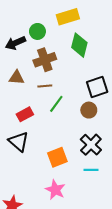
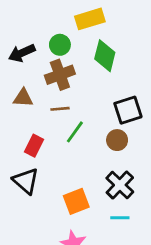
green circle: (37, 31) -> (60, 45), moved
red rectangle: (25, 114) -> (34, 146), turned -35

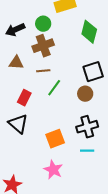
green diamond: (105, 56) -> (89, 32), moved
black cross: (120, 185) -> (87, 127), turned 30

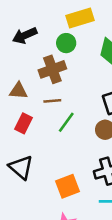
green circle: (43, 24) -> (66, 43), moved
black arrow: (15, 30) -> (25, 36), moved
red rectangle: (24, 98) -> (23, 123), moved

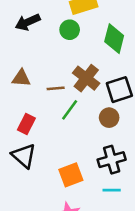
brown cross: (52, 69) -> (86, 78), moved, turned -32
red rectangle: (23, 123) -> (26, 124), moved

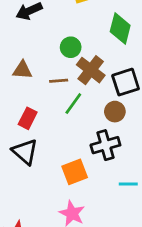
green circle: (70, 30) -> (71, 47), moved
black cross: (112, 160) -> (105, 145), moved
cyan line: (112, 190) -> (128, 184), moved

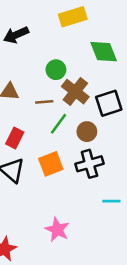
green diamond: (120, 28) -> (104, 52), turned -36
brown circle: (115, 112) -> (87, 132), moved
orange square: (75, 172) -> (51, 164), moved

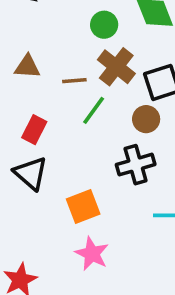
green circle: (56, 70) -> (104, 25), moved
brown circle: (87, 132) -> (146, 119), moved
orange square: (51, 164) -> (83, 207), moved

